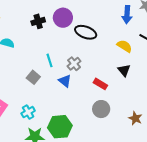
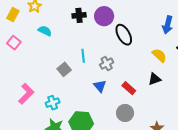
black ellipse: (86, 32) -> (124, 35), turned 30
black triangle: (124, 70) -> (155, 79), turned 40
blue triangle: (65, 81) -> (100, 86), moved

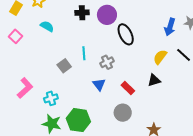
yellow semicircle: (159, 55) -> (160, 57), turned -98

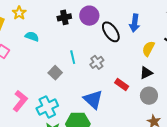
blue arrow: (170, 27) -> (135, 23), moved
blue triangle: (99, 84) -> (93, 99), moved, size x1.5
cyan cross: (51, 98) -> (47, 107), size x1.5
gray circle: (123, 113) -> (149, 96), moved

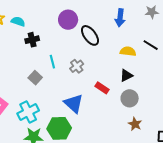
black cross: (64, 17) -> (32, 40), moved
blue arrow: (135, 23) -> (120, 18), moved
cyan semicircle: (32, 36) -> (18, 21), moved
yellow semicircle: (148, 49) -> (128, 51), turned 70

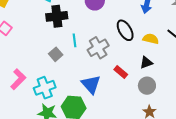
black ellipse: (90, 35) -> (125, 30), moved
black cross: (32, 40) -> (57, 16), size x1.5
gray cross: (77, 66) -> (98, 48), size x1.5

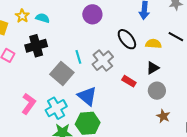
black cross: (57, 16) -> (36, 46), moved
gray square: (56, 54) -> (62, 73), size x1.6
blue triangle: (91, 84) -> (87, 96), moved

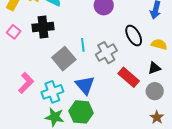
red rectangle: (129, 81) -> (129, 77), size x1.5

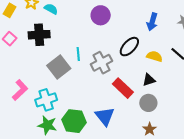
black ellipse: (134, 36) -> (129, 47), turned 70
blue triangle: (85, 85) -> (105, 116), moved

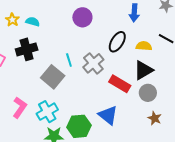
black triangle: (149, 80) -> (143, 70), size x1.5

